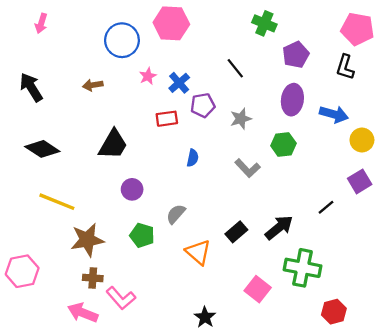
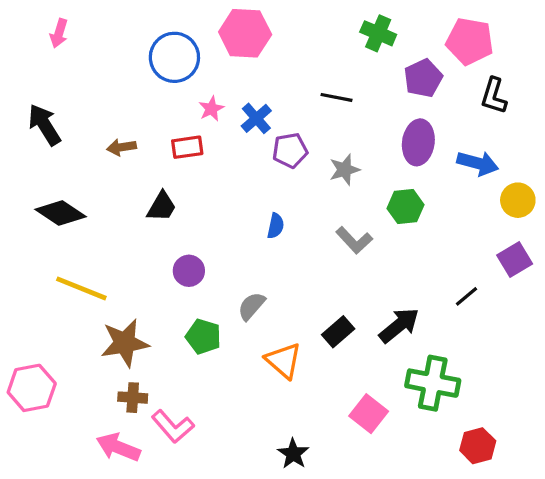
pink pentagon: (357, 29) -> (470, 41), moved
black line: (235, 68) -> (337, 97), turned -40
brown arrow: (93, 85) -> (121, 147), moved
red rectangle: (167, 119) -> (187, 147), moved
black trapezoid: (113, 144) -> (162, 207), size x0.7

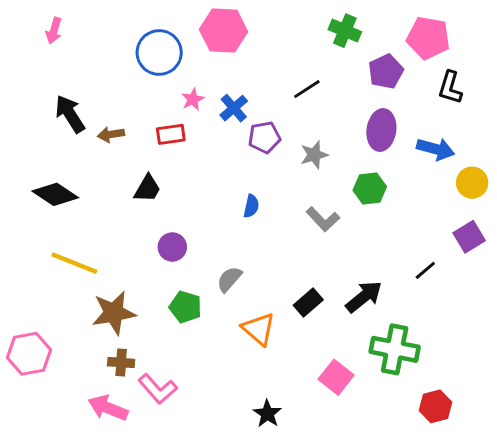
black line: (337, 97) -> (307, 89), turned -44
black arrow: (44, 125) -> (70, 114), moved

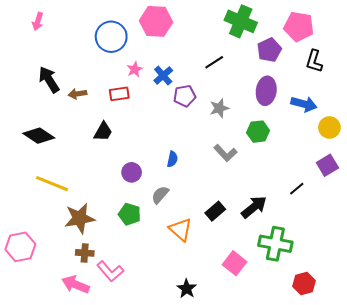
green cross: (345, 31) -> (241, 21), size x1.4
blue semicircle: (251, 206) -> (172, 159), moved
purple circle: (172, 247) -> (132, 172), moved

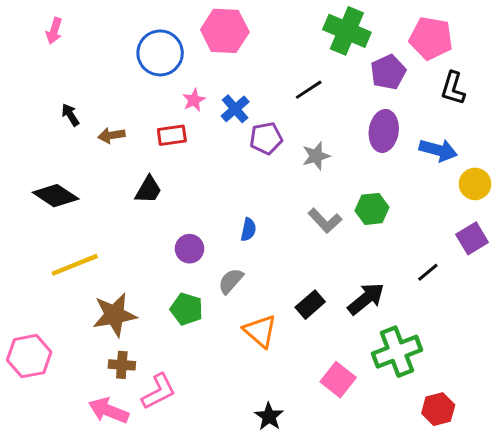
black arrow: (49, 80) -> (70, 115), size x0.6
green hexagon: (258, 132) -> (372, 209), moved
yellow line: (52, 184) -> (75, 265), turned -44
green cross: (275, 244) -> (397, 352), turned -32
pink L-shape: (110, 271) -> (159, 391), turned -76

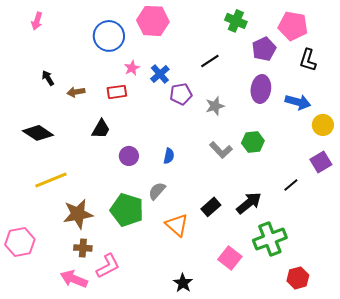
green cross: (347, 31) -> (236, 21), size x0.7
purple circle: (190, 249) -> (129, 156), moved
green pentagon: (187, 309) -> (127, 210), size x1.5

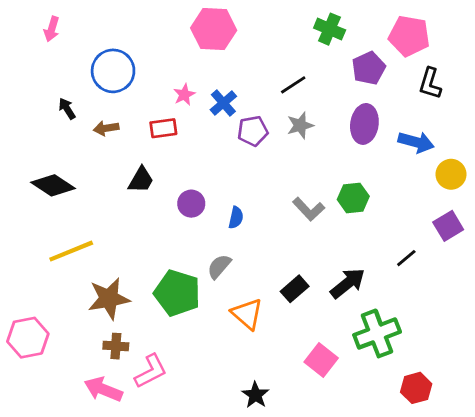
blue circle: (109, 36) -> (113, 71), moved
gray star: (215, 106) -> (300, 125), moved
purple circle: (129, 156) -> (191, 204), moved

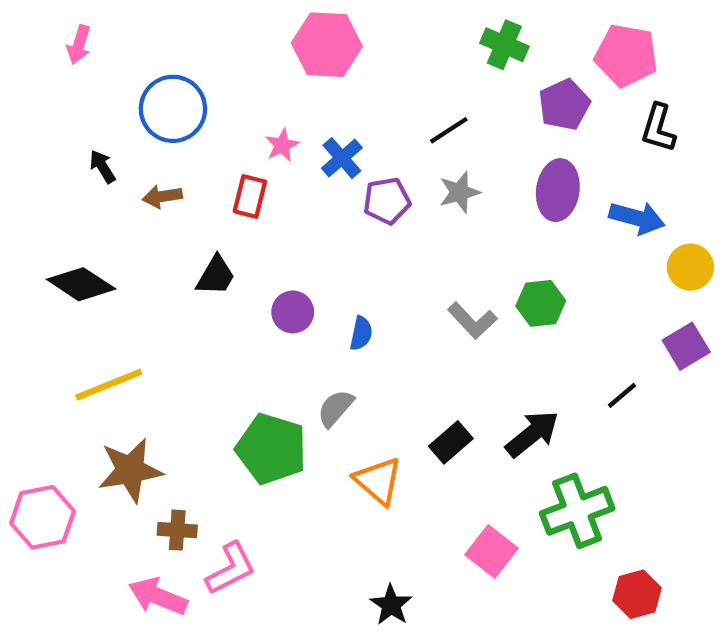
red rectangle: (163, 128) -> (250, 197), turned -68
brown star: (109, 299) -> (130, 470), moved

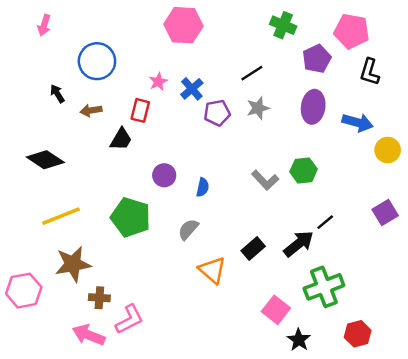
black trapezoid: (216, 276) -> (121, 139), moved
purple square: (686, 346) -> (385, 213), moved
black line: (622, 395) -> (325, 222), moved
green pentagon: (271, 449) -> (131, 217), moved
black star: (391, 605) -> (299, 340), moved

